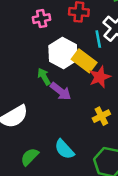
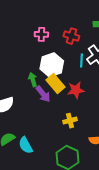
yellow rectangle: (84, 61) -> (55, 83), moved
cyan semicircle: (64, 149) -> (26, 145), moved

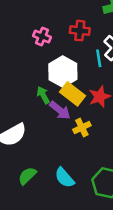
pink cross: (41, 34) -> (42, 36), turned 32
yellow cross: (70, 121) -> (82, 128), moved
cyan semicircle: (26, 145) -> (65, 178), moved

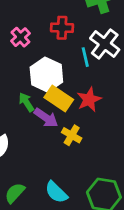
pink cross: (42, 36) -> (20, 37), turned 30
yellow cross: (82, 128) -> (72, 135), turned -30

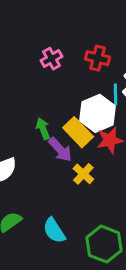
white hexagon: (46, 75) -> (98, 113), moved

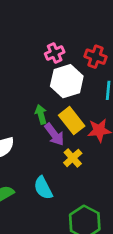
white hexagon: (98, 113) -> (67, 81), moved
cyan semicircle: (54, 231) -> (43, 188), moved

